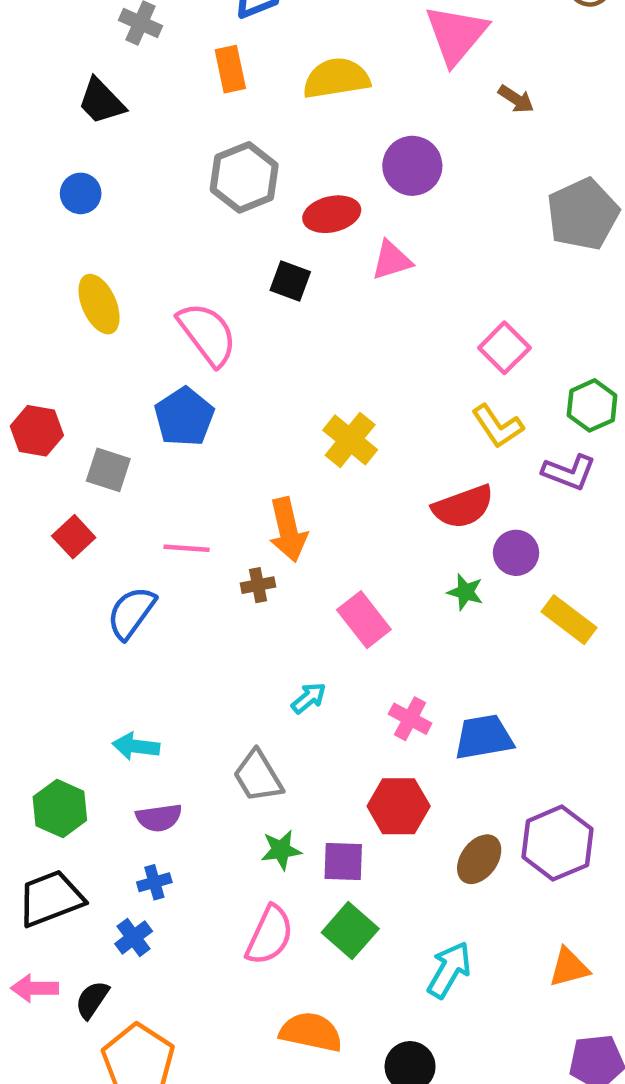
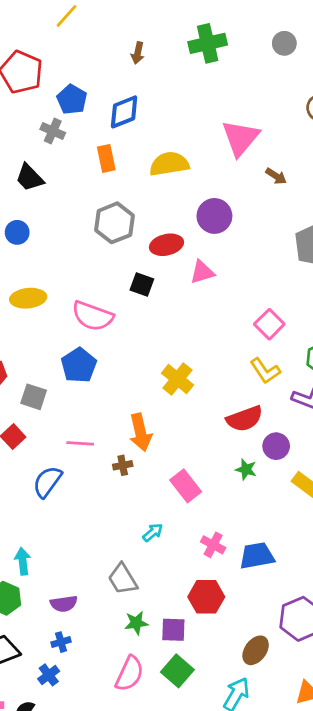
yellow ellipse: (99, 304) -> (28, 298), turned -72
pink semicircle: (207, 334) -> (93, 316), turned 147
cyan arrow: (136, 746) -> (23, 561), moved, turned 76
brown ellipse: (479, 859) -> (256, 650), moved

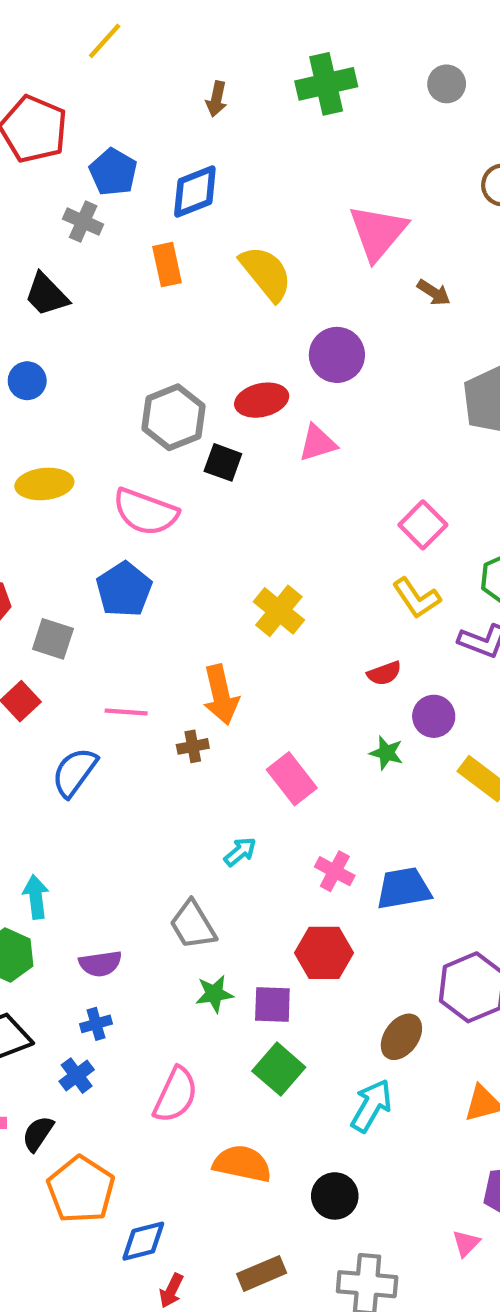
yellow semicircle: (169, 164) -> (266, 273), turned 60
gray hexagon: (114, 223) -> (173, 417), moved
red semicircle: (245, 419) -> (384, 673), size x0.6
pink semicircle: (130, 674) -> (176, 1095), moved

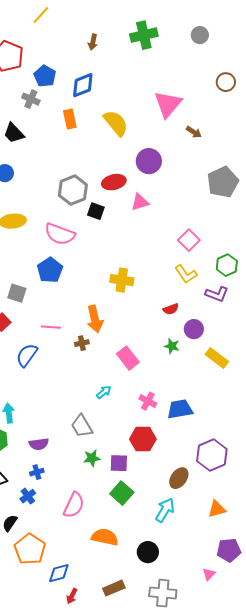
yellow cross: (279, 611) -> (122, 280), turned -30

